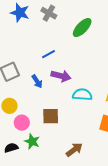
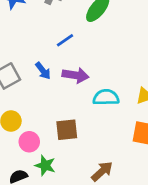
blue line: (49, 54) -> (65, 40), moved
blue arrow: (37, 81) -> (43, 71), moved

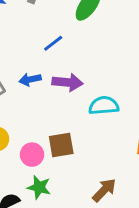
blue arrow: (43, 71) -> (30, 79), turned 120
pink circle: (29, 142) -> (32, 155), moved

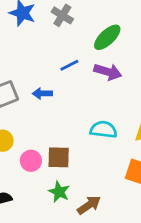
purple arrow: (67, 82) -> (108, 72), moved
green star: (39, 187) -> (59, 192), moved

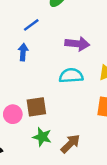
purple arrow: (108, 72) -> (77, 44), moved
blue arrow: (42, 93) -> (23, 52), moved, turned 105

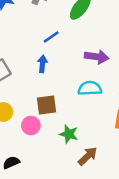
brown square: (36, 107) -> (47, 105), moved
green star: (42, 137) -> (69, 134), moved

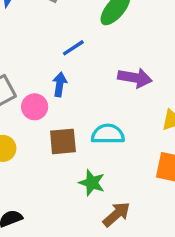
cyan semicircle: (90, 88) -> (108, 134), moved
pink circle: (31, 126) -> (35, 107), moved

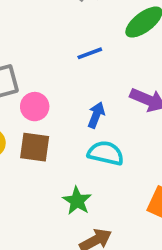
blue arrow: (60, 84) -> (96, 115), moved
brown square: (63, 141) -> (35, 147), moved

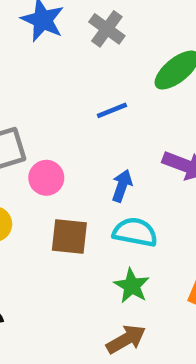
brown square: (35, 147) -> (69, 236), moved
green star: (77, 201) -> (132, 286), moved

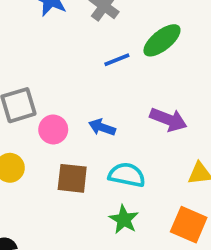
blue line: (112, 110) -> (117, 60), moved
blue arrow: (122, 186) -> (102, 127), moved, turned -90

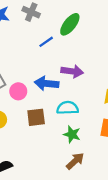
purple arrow: (168, 120) -> (72, 71), moved
blue arrow: (102, 127) -> (47, 83), size x1.5

